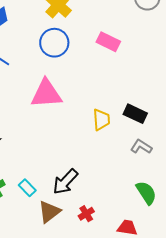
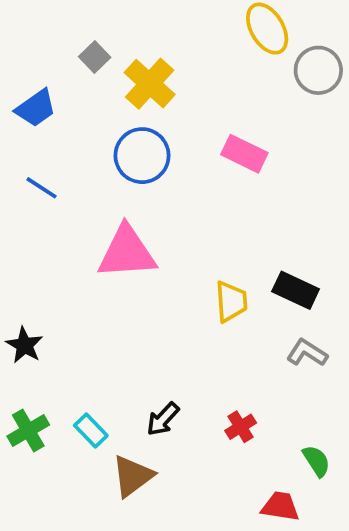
black arrow: (65, 182) -> (163, 419), size x0.7
green semicircle: (146, 193) -> (316, 461), moved, size x0.7
red cross: (86, 214) -> (241, 427), moved

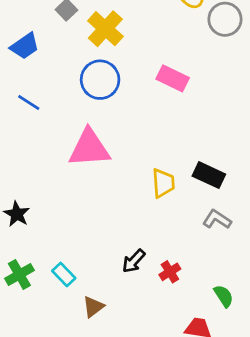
black arrow: (163, 419) -> (134, 261), moved
brown triangle: (133, 476) -> (93, 307), size x0.7

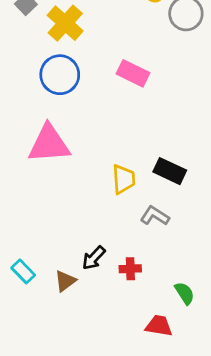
gray L-shape: (217, 219) -> (155, 216), moved
red cross: (170, 272) -> (130, 269), turned 30
brown triangle: (93, 307) -> (65, 281), moved

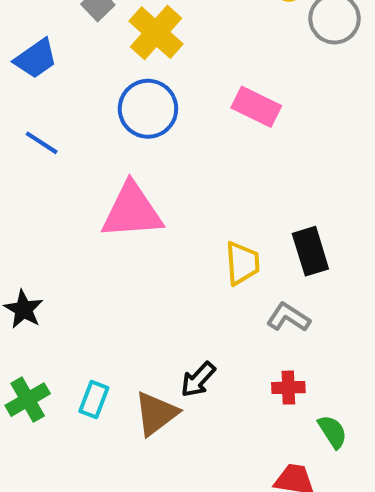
black rectangle: (170, 171) -> (310, 251), turned 48
red cross: (130, 269) -> (288, 388), moved
cyan rectangle: (23, 271) -> (94, 400), turned 65
brown triangle: (65, 281) -> (156, 414), size x1.4

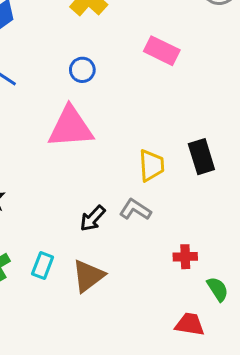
blue circle: (148, 109) -> (82, 70), moved, size x0.6
gray L-shape: (288, 317) -> (135, 210), moved
black arrow: (198, 380) -> (93, 218), moved

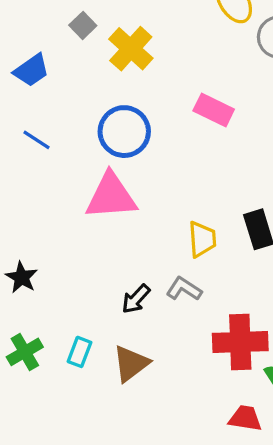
blue circle: (82, 70) -> (124, 132), size x1.8
red cross: (185, 257) -> (240, 342), size x2.0

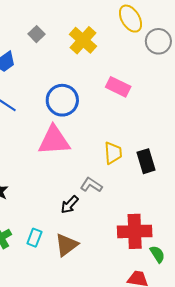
yellow cross: (131, 49) -> (83, 40), moved
yellow trapezoid: (202, 239) -> (113, 153), moved
gray L-shape: (184, 289) -> (91, 185), moved

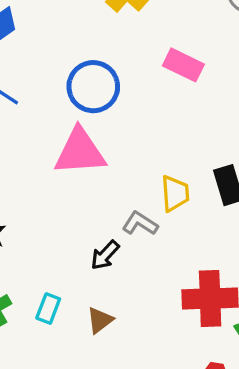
yellow trapezoid: (113, 153) -> (175, 193), moved
brown triangle: (66, 245) -> (100, 320), size x0.7

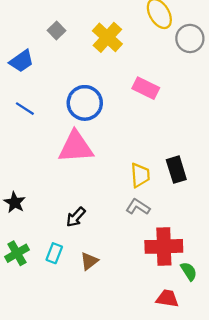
gray L-shape: (140, 223) -> (138, 207), moved
black arrow: (105, 255) -> (76, 217), moved

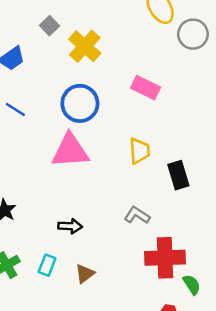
yellow cross: (107, 37) -> (85, 46), moved
yellow trapezoid: (140, 175) -> (139, 151), moved
black arrow: (76, 217) -> (70, 226), turned -130

